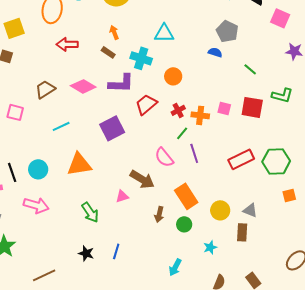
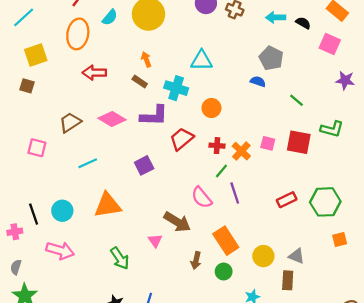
red cross: (178, 110) -> (217, 146), turned 32
orange cross: (200, 115) -> (241, 151), turned 36
purple square: (112, 128) -> (144, 165), size x0.7
red rectangle: (241, 159) -> (287, 200), size x0.7
pink triangle: (122, 196) -> (155, 241), turned -48

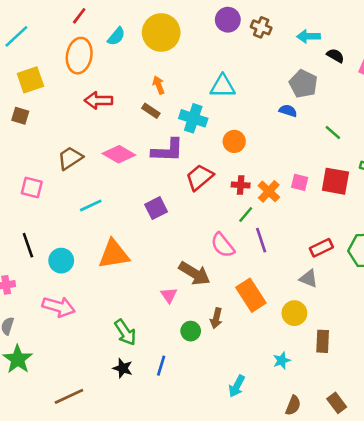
black semicircle: (303, 23) -> (335, 56), moved
black line: (34, 214) -> (28, 245), moved
gray triangle: (297, 256) -> (309, 279), moved
green arrow: (120, 258) -> (125, 332), moved
green circle: (224, 272) -> (191, 331), moved

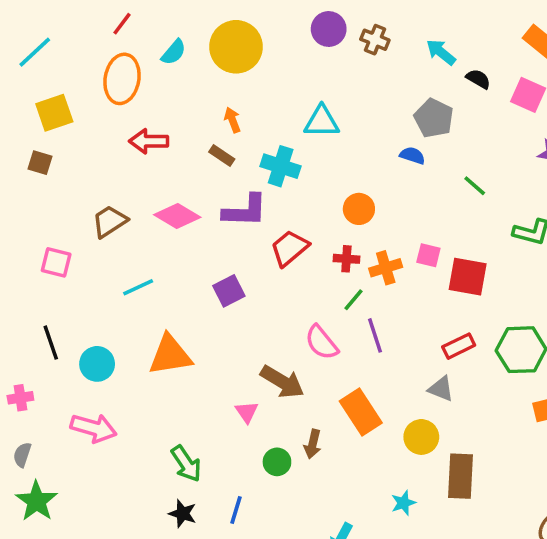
cyan arrow: (309, 36) -> (441, 52), turned 40
orange circle: (234, 141) -> (359, 209), moved
red square: (335, 181) -> (468, 277), moved
orange cross: (269, 191) -> (386, 268), turned 30
brown rectangle: (323, 341) -> (460, 476), size x1.4

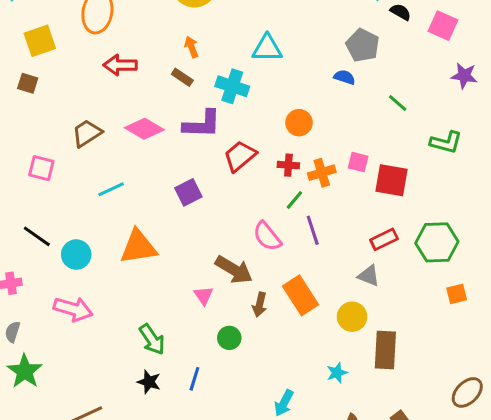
black line: (51, 343) -> (37, 236), turned -36
brown arrow: (313, 444) -> (260, 305), moved

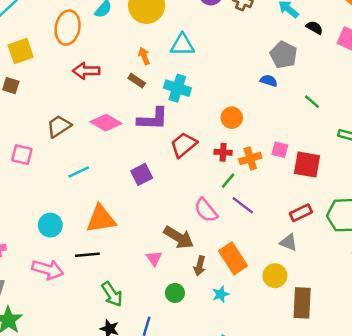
cyan triangle: (267, 48) -> (182, 45), moved
purple line: (313, 230) -> (243, 205), turned -35
black line: (37, 236) -> (87, 255), moved, turned -40
cyan star: (337, 373) -> (221, 294), moved

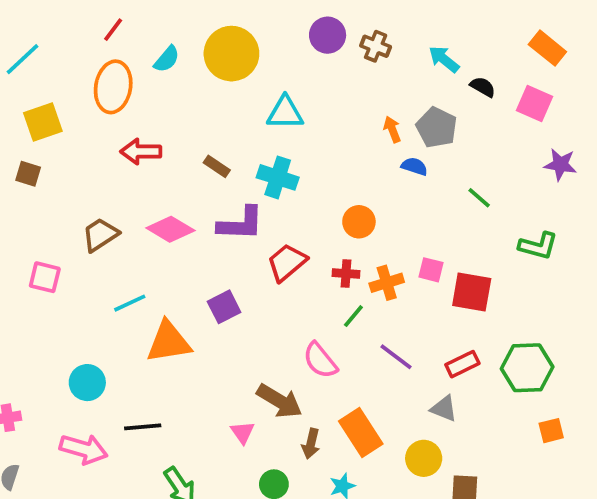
orange arrow: (144, 56) -> (392, 129), moved
purple line: (243, 205) -> (396, 357), moved
orange triangle: (101, 219) -> (169, 342), moved

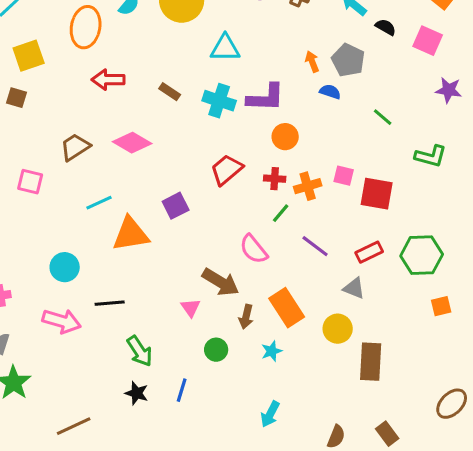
purple L-shape: (241, 224) -> (266, 98), moved

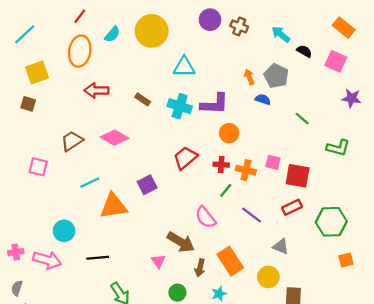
orange cross: (308, 186) -> (246, 170), turned 30
red rectangle: (369, 252) -> (292, 207), moved
pink arrow: (62, 321) -> (47, 260), moved

